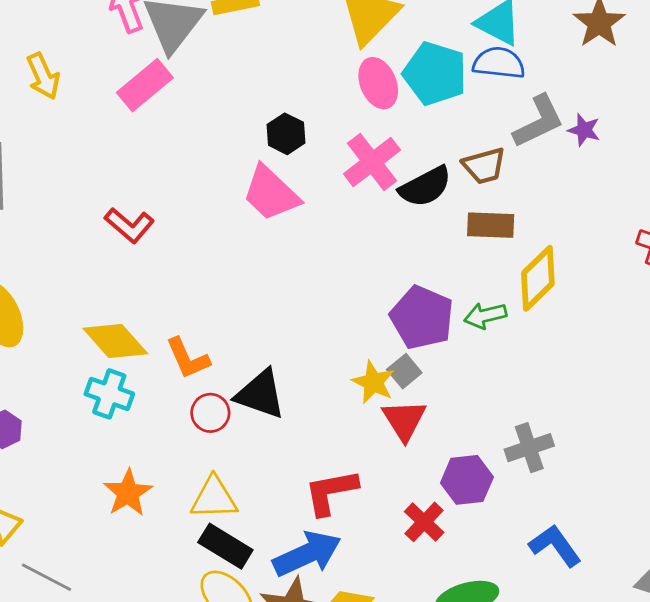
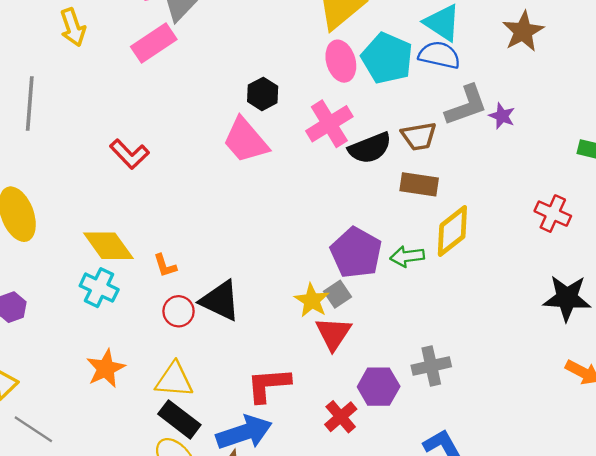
orange L-shape: (188, 358) -> (165, 266), size x0.7

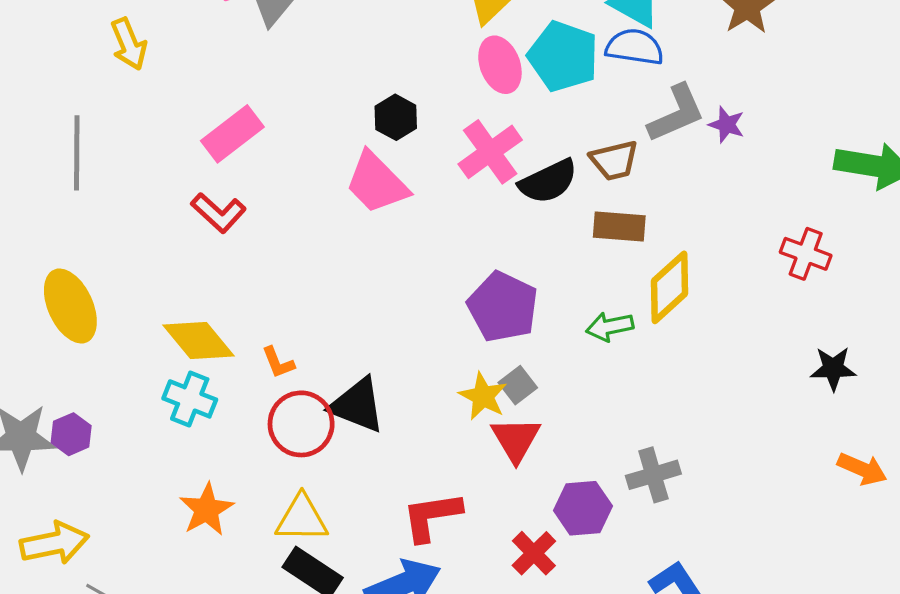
pink rectangle: (154, 43) -> (232, 134), moved
purple pentagon: (356, 253) -> (503, 307), moved
black star: (567, 298) -> (833, 369), size x0.7
red circle: (179, 311) -> (301, 424), size x1.5

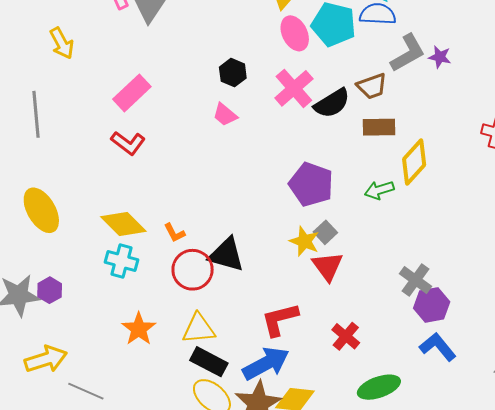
pink trapezoid: (377, 183) -> (225, 115), size x0.6
gray cross: (653, 475) -> (416, 280), turned -32
purple hexagon: (583, 508) -> (432, 305), moved

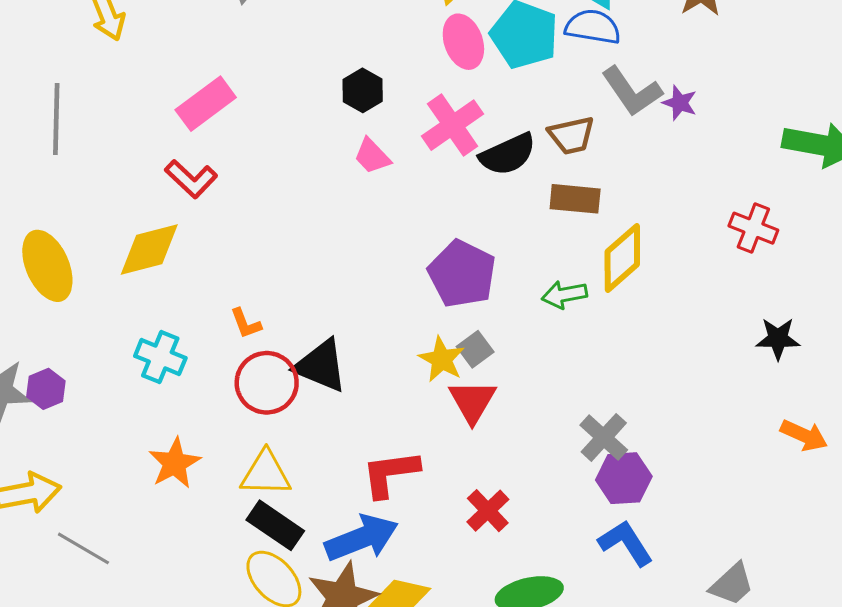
gray L-shape: (408, 53) -> (632, 91), turned 78
pink trapezoid: (225, 115) -> (372, 156), moved
yellow diamond: (123, 224) -> (149, 250), moved, turned -66

